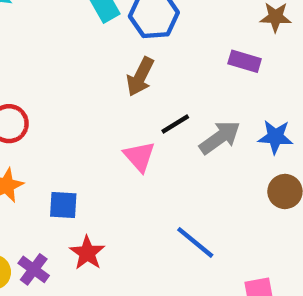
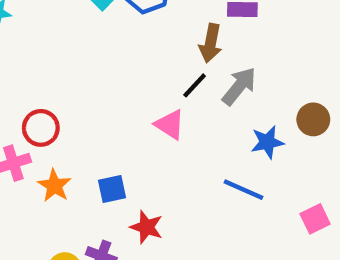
brown arrow: (140, 77) -> (210, 43), moved
blue star: (275, 137) -> (267, 142), moved

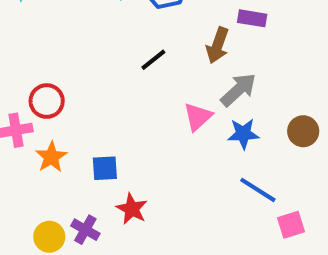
black line: (195, 85) -> (153, 60), moved
pink triangle: (170, 125) -> (198, 117), moved, turned 36
blue star: (267, 142) -> (243, 134), moved
blue line: (244, 190) -> (258, 190), moved

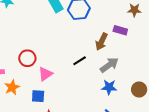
black line: (153, 60) -> (80, 61), moved
red circle: (47, 101) -> (27, 58), moved
pink triangle: (198, 117) -> (45, 74), moved

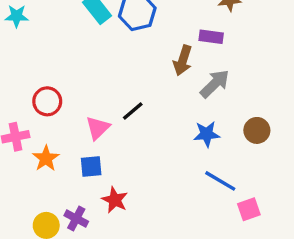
red circle: (27, 58) -> (47, 101), moved
black line: (80, 61) -> (133, 111), moved
gray arrow: (109, 65) -> (215, 84), moved

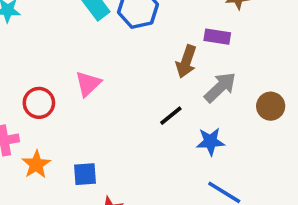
black line: (133, 111) -> (171, 116), moved
pink triangle: (98, 128) -> (88, 84), moved
brown circle: (257, 130) -> (271, 106), moved

